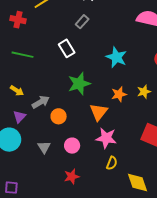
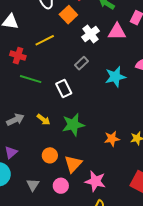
green line: (22, 55) -> (31, 79), moved
cyan star: (116, 57) -> (115, 77), moved, turned 30
yellow arrow: (17, 91) -> (43, 120), moved
gray arrow: (41, 102) -> (15, 120), moved
orange triangle: (99, 112) -> (73, 164), moved

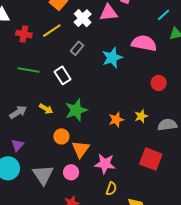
yellow line: (45, 40) -> (52, 31), moved
red cross: (18, 56) -> (24, 34), moved
orange circle: (50, 155) -> (61, 136), moved
gray triangle: (33, 185) -> (43, 175), size x1.6

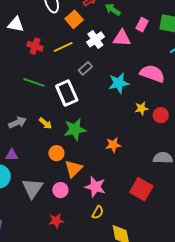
white rectangle: (63, 75) -> (67, 93), size x1.4
yellow star: (141, 116) -> (141, 108), moved
purple triangle: (18, 145) -> (12, 155), turned 40

